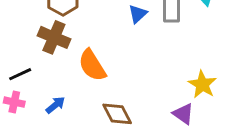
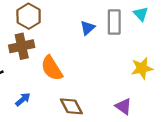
brown cross: (54, 37) -> (22, 46), turned -35
yellow star: (202, 84) -> (142, 68), moved, turned 30

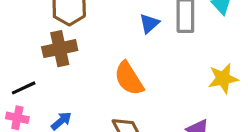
orange semicircle: (52, 68) -> (129, 78), moved

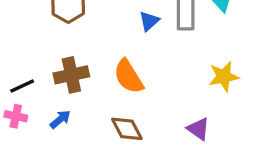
brown cross: (60, 49) -> (71, 75), moved

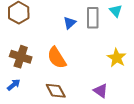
brown cross: (71, 75) -> (21, 57), turned 30
yellow star: (224, 76) -> (117, 58), turned -30

